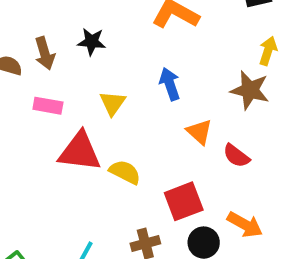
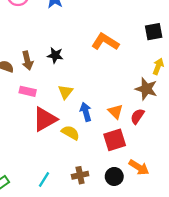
blue arrow: (170, 84) -> (86, 112), moved
red triangle: (80, 152) -> (45, 119), turned -40
red semicircle: (236, 156) -> (137, 116), moved, turned 84
red square: (184, 201) -> (115, 140), moved

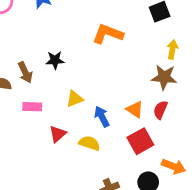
yellow triangle: (65, 92) -> (75, 99), turned 42
red triangle: (45, 119) -> (58, 134), size x0.6

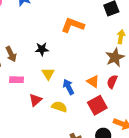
black star: (55, 60) -> (42, 49), moved
brown star: (164, 77) -> (115, 57), turned -30
yellow triangle: (75, 99) -> (48, 74), turned -40

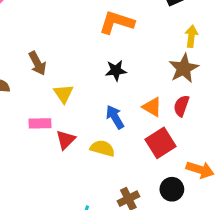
black star: (42, 49) -> (116, 70), moved
brown arrow: (11, 54) -> (37, 63), moved
yellow triangle: (48, 74) -> (64, 94), moved
pink rectangle: (17, 80) -> (40, 123), moved

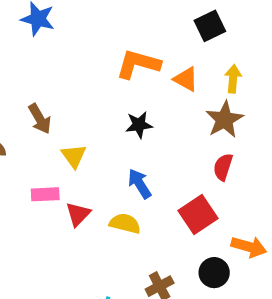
orange triangle: (152, 107) -> (186, 79), moved

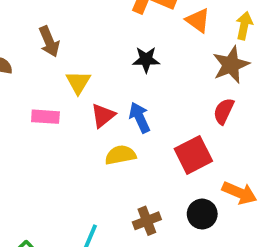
red triangle: (78, 214) -> (103, 116), moved
yellow semicircle: (125, 223) -> (120, 155), turned -32

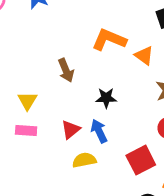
brown arrow: (49, 42) -> (66, 70), moved
black star: (146, 60) -> (106, 98), moved
yellow triangle: (78, 82) -> (27, 101), moved

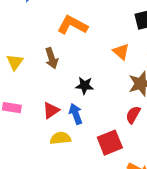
orange L-shape: (109, 40) -> (72, 25), moved
yellow triangle: (27, 101) -> (15, 62), moved

